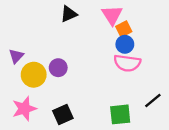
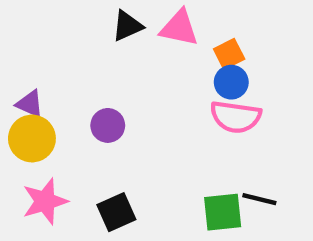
pink triangle: (112, 15) -> (179, 28), moved, turned -45
purple triangle: (16, 56) -> (30, 104), turned -49
yellow circle: (34, 75) -> (32, 138), moved
black line: (153, 100) -> (259, 199), moved, turned 54

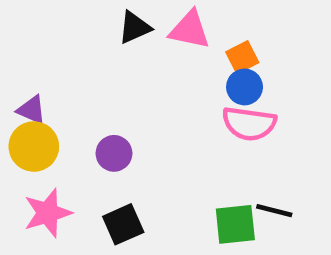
purple circle: (108, 125) -> (114, 153), moved

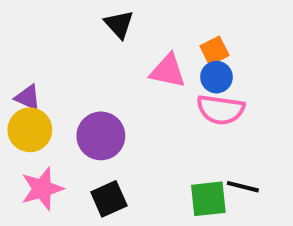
black triangle: (135, 27) -> (119, 24), turned -48
pink triangle: (190, 30) -> (168, 71), moved
purple circle: (114, 153) -> (101, 136), size x1.5

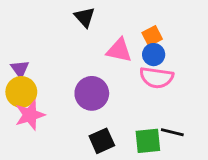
purple triangle: (28, 97) -> (20, 69), turned 30
purple circle: (101, 136) -> (92, 93), moved
pink star: (42, 189) -> (30, 115), moved
black square: (109, 199) -> (102, 141), moved

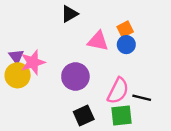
black triangle: (85, 17) -> (70, 14), turned 42
pink semicircle: (156, 78) -> (118, 91), moved, turned -72
pink star: (30, 115) -> (33, 62), moved
black line: (172, 132) -> (142, 98), moved

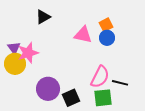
black triangle: (70, 14) -> (43, 17), moved
purple circle: (75, 76) -> (48, 89), moved

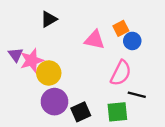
blue circle: (107, 38) -> (132, 41), moved
yellow circle: (15, 64) -> (49, 73), moved
pink semicircle: (100, 77) -> (121, 73), moved

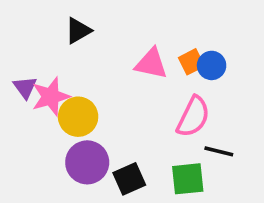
orange square: (121, 28) -> (191, 62), moved

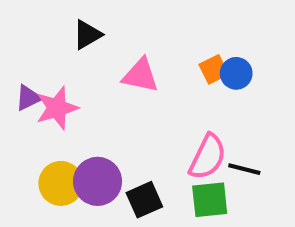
pink triangle: (151, 64) -> (140, 75), moved
purple triangle: (25, 87) -> (28, 98), turned 40
yellow circle: (78, 117) -> (61, 183), moved
pink semicircle: (193, 117) -> (208, 157), moved

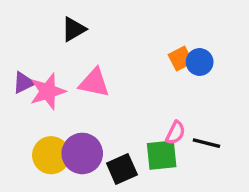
pink triangle: (140, 75) -> (94, 83), moved
pink semicircle: (208, 157) -> (175, 133), size x0.6
green square: (210, 200) -> (162, 155), moved

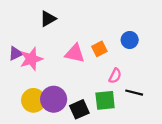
orange square: (181, 59) -> (99, 49), moved
pink triangle: (94, 83) -> (75, 53), moved
pink semicircle: (175, 133) -> (115, 76), moved

